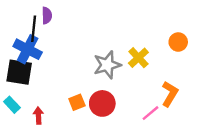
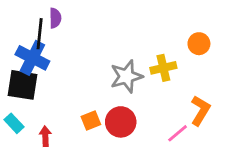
orange circle: (178, 42) -> (199, 44), moved
yellow cross: (138, 58) -> (163, 68), turned 30

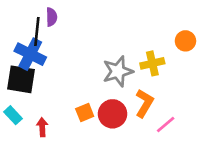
orange L-shape: (200, 111) -> (144, 103), moved

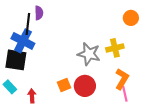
orange circle: (185, 41) -> (131, 18), moved
gray star: (118, 71) -> (89, 54), turned 30
orange L-shape: (144, 103) -> (122, 79), moved
pink line: (166, 124) -> (125, 94), turned -63

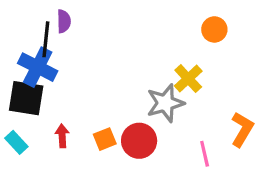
yellow cross: (115, 48) -> (188, 79), turned -30
gray star: (89, 54) -> (165, 103), moved, turned -30
orange L-shape: (122, 79) -> (242, 129), moved
red arrow: (32, 96) -> (62, 136), moved

